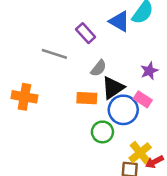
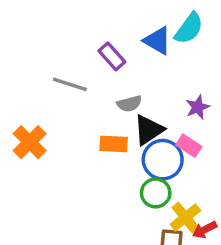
gray semicircle: (99, 68) -> (129, 104), turned 36
orange cross: (24, 97) -> (30, 142), turned 35
green circle: (102, 132) -> (156, 193), moved

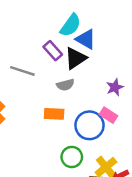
cyan semicircle: (189, 28) -> (70, 25), moved
black triangle: (149, 130) -> (76, 58), moved
green circle: (156, 193) -> (72, 157), moved

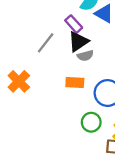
black triangle: (76, 58) -> (78, 42), moved
gray line: (22, 71) -> (46, 43), turned -70

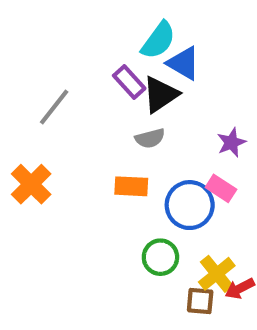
black triangle: (78, 42) -> (160, 95), moved
gray line: (46, 43) -> (54, 107), moved

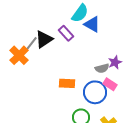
black triangle: (160, 95) -> (44, 39), moved
gray semicircle: (150, 138) -> (102, 68), moved
orange cross: (31, 184) -> (19, 55), moved

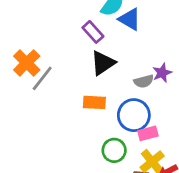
black triangle: (44, 39) -> (103, 63), moved
gray line: (30, 45) -> (42, 78), moved
pink rectangle: (110, 84) -> (148, 133), moved, turned -48

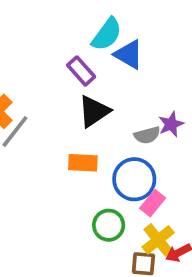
pink rectangle: (148, 133) -> (153, 203), turned -36

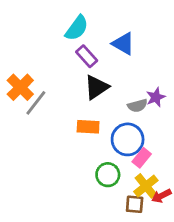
cyan semicircle: (107, 34) -> (77, 28), moved

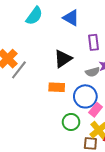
cyan semicircle: (77, 28) -> (34, 16), moved
blue triangle: (123, 44) -> (71, 18), moved
purple rectangle: (87, 56) -> (93, 42), moved, turned 35

